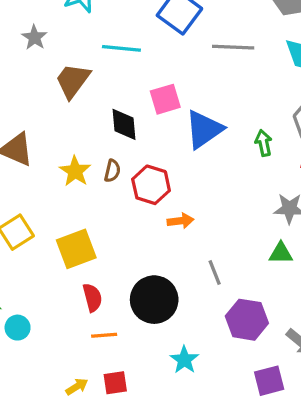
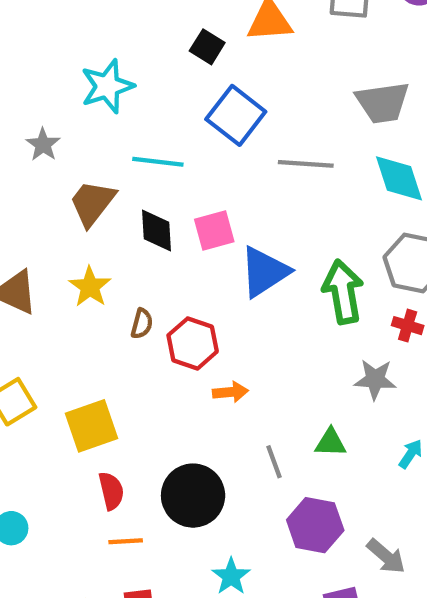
black diamond: (124, 124) -> (156, 230), moved
green arrow: (264, 143) -> (343, 292), size x1.8
yellow star: (75, 171) -> (90, 287), moved
green triangle: (281, 253) -> (331, 443), moved

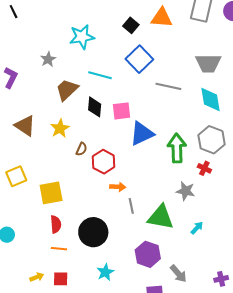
green triangle: (331, 443) -> (161, 217), size x1.8
gray line: (274, 462) -> (131, 206), moved

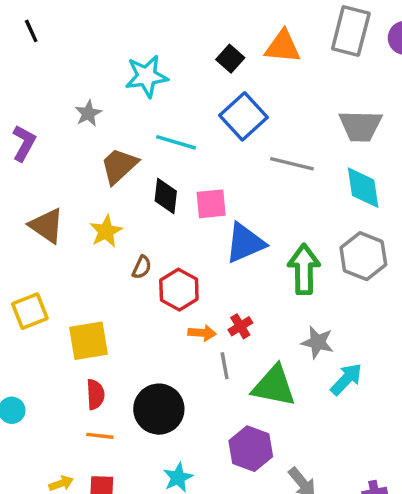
red cross: (204, 168) -> (240, 326), moved, turned 32
cyan arrow: (197, 228) -> (346, 379), moved, size x1.5

